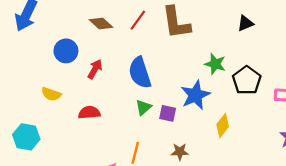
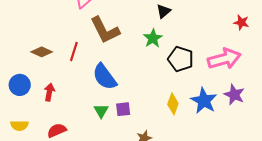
red line: (138, 20) -> (74, 52), moved
green star: (215, 64) -> (153, 38), moved, turned -30
blue semicircle: (140, 73) -> (105, 77), moved
blue star: (195, 95) -> (204, 101), moved

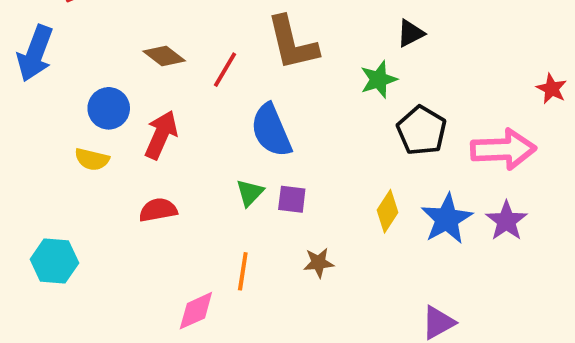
red arrow: (49, 92) -> (161, 135), size x1.4
yellow semicircle: (19, 126) -> (92, 159), moved

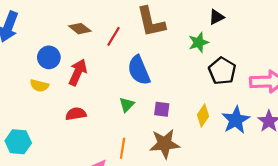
purple square: (292, 199) -> (162, 109), moved
brown star: (319, 263) -> (165, 144), size x1.8

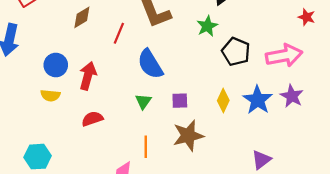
brown diamond: (80, 29) -> (82, 17), moved, turned -60

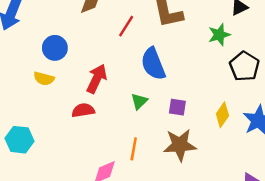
red arrow: (88, 76) -> (97, 79), moved

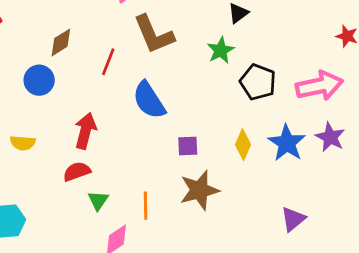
blue circle: (55, 48) -> (39, 80), moved
green triangle: (139, 101) -> (98, 201), moved

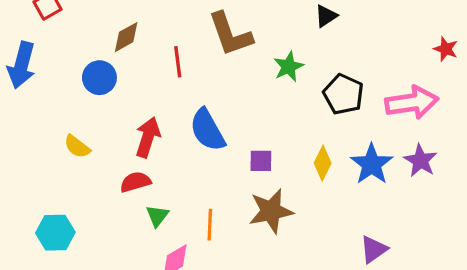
green star: (221, 50) -> (289, 67), moved
red line: (108, 62) -> (178, 62), turned -32
blue semicircle: (149, 100) -> (207, 130), moved
yellow semicircle: (23, 143) -> (77, 147), turned 30

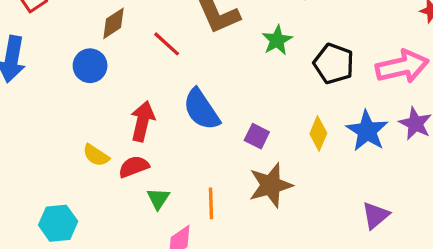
red line: (178, 62) -> (167, 44), turned -36
yellow semicircle: (77, 147) -> (96, 155), moved
purple square: (261, 161) -> (257, 136), turned 30

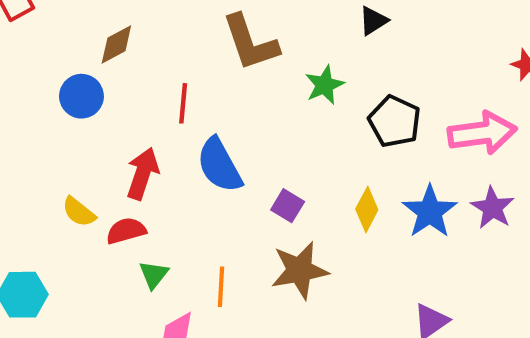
red line: (167, 44) -> (183, 103), moved, turned 48

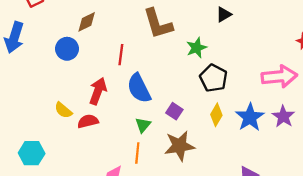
black pentagon: (395, 121) -> (213, 78), moved
green triangle: (154, 275) -> (143, 125), moved

